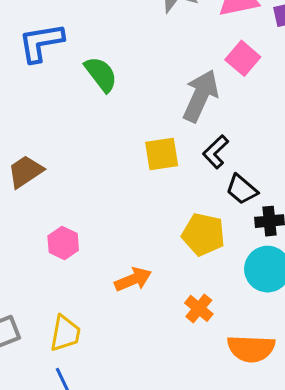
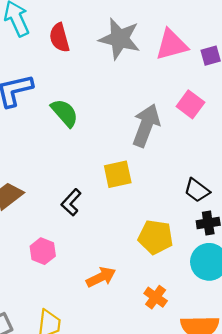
pink square: (243, 58) -> (190, 104), moved
black L-shape: (216, 152) -> (71, 202), moved
black trapezoid: (242, 189) -> (197, 190), moved

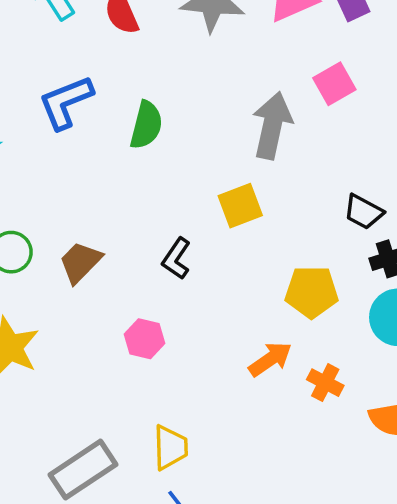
pink square: (190, 104) -> (334, 84), turned 32
green semicircle: (65, 113) -> (146, 125), turned 64
orange arrow: (101, 277) -> (270, 359), moved

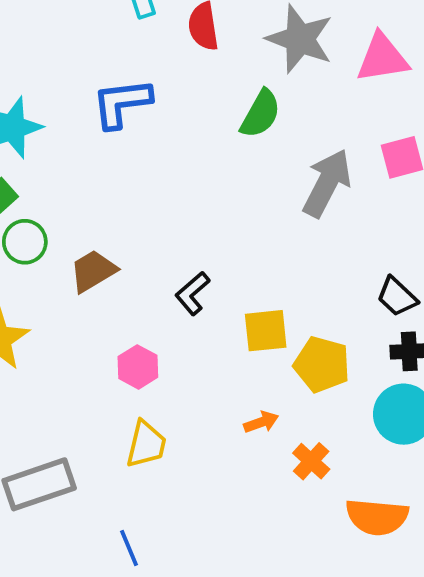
green semicircle: (146, 125) -> (260, 114), moved
yellow square: (240, 206) -> (266, 331), moved
orange arrow: (270, 359) -> (261, 422), size x0.7
yellow trapezoid: (170, 447) -> (146, 444), moved

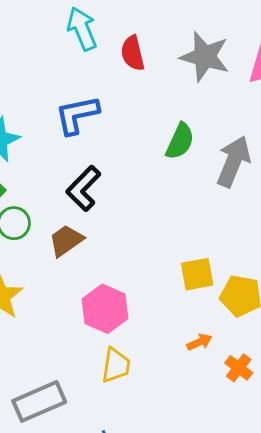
green semicircle: (260, 114) -> (180, 141), moved
black L-shape: (192, 293) -> (83, 188), moved, size x1.4
pink hexagon: (138, 367) -> (105, 309), size x1.5

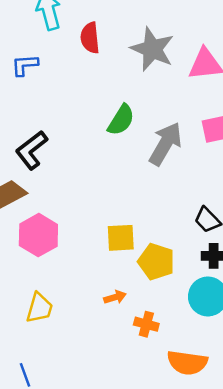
blue L-shape: (77, 115) -> (25, 65), moved, size x0.7
pink hexagon: (105, 309) -> (38, 235), moved
orange cross: (239, 368) -> (146, 324), turned -30

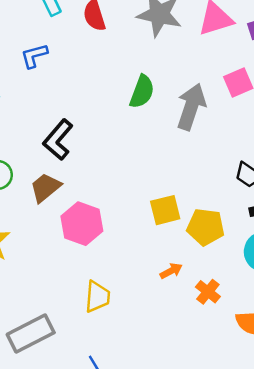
orange cross: (146, 324) -> (208, 292), turned 35

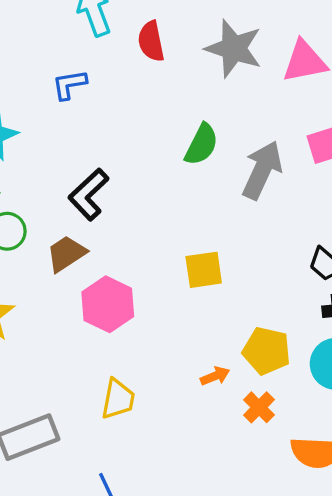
yellow square: (165, 210) -> (204, 270), moved
yellow pentagon: (206, 227) -> (267, 351), moved

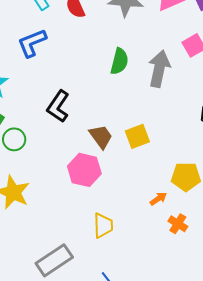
blue L-shape: (69, 85) -> (32, 43), size x1.4
brown trapezoid: (66, 254) -> (101, 137), moved, turned 100
orange cross: (259, 407) -> (178, 224), moved

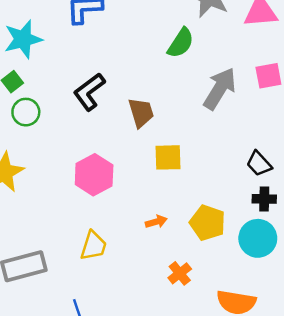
green semicircle: (119, 61) -> (181, 43), moved
brown trapezoid: (101, 137) -> (141, 113), moved
orange arrow: (158, 199) -> (156, 222), moved

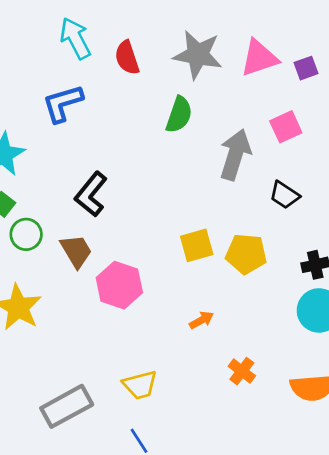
brown trapezoid: (141, 113) -> (76, 251), moved
black trapezoid: (259, 164) -> (284, 195), moved
yellow pentagon: (208, 223) -> (246, 254), moved
yellow trapezoid: (93, 246) -> (140, 385), moved, turned 72

